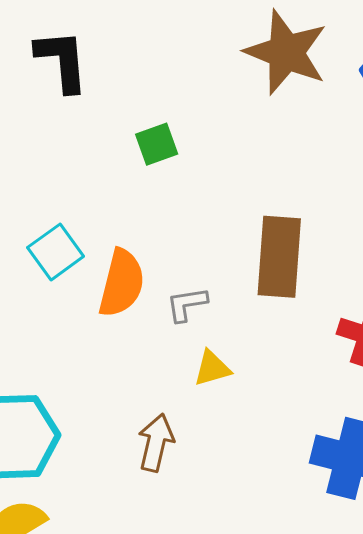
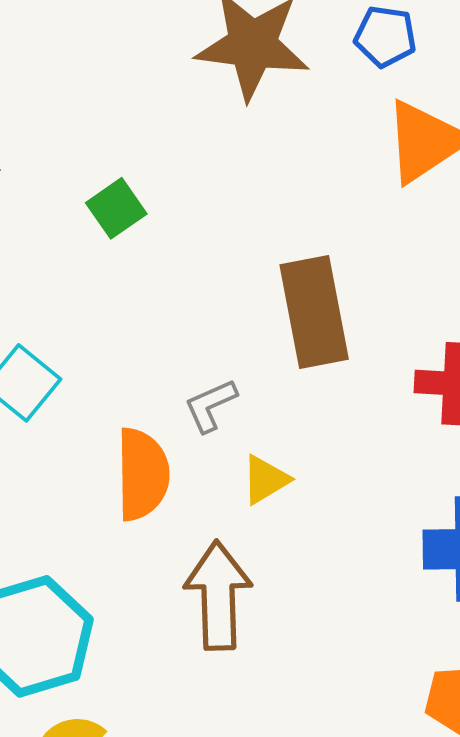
orange semicircle: (122, 283) -> (142, 474), moved
brown arrow: (156, 443) -> (218, 595), size x1.4

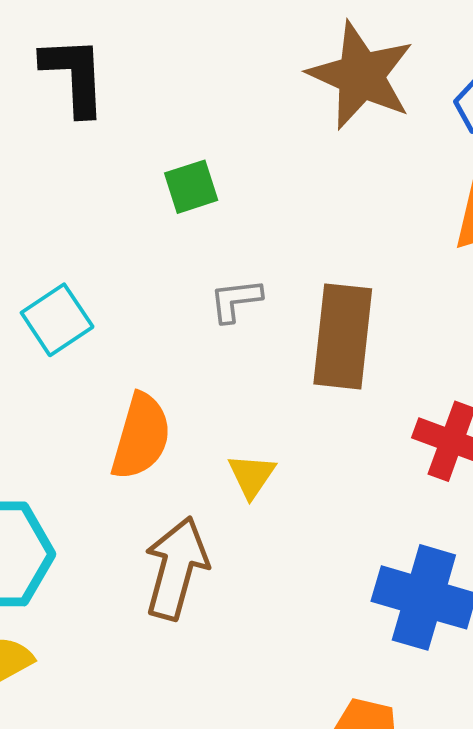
gray L-shape: (210, 405) -> (236, 300), moved
yellow triangle: (265, 480) -> (252, 476), turned -42

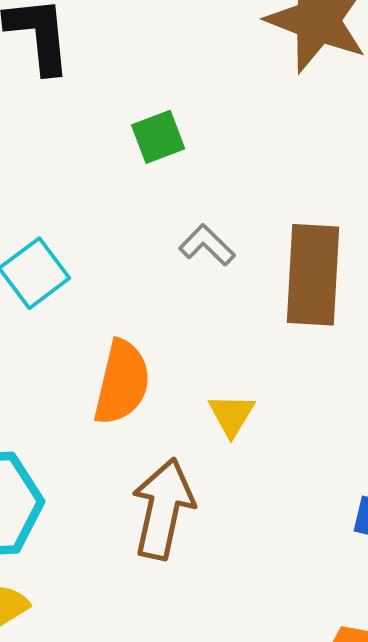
gray L-shape: (236, 300) -> (207, 245), turned 54

